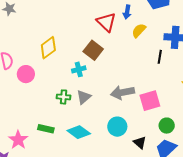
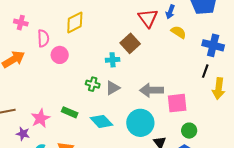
yellow semicircle: (139, 31) -> (179, 32), turned 70
yellow diamond: (48, 48) -> (75, 22), moved
black line: (160, 57) -> (205, 71), moved
cyan circle: (117, 127) -> (140, 123), size x1.4

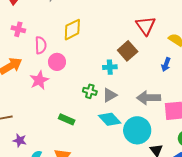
blue arrow: (170, 12) -> (166, 64), moved
pink star: (40, 118) -> (39, 80), moved
cyan diamond: (101, 121) -> (110, 119), moved

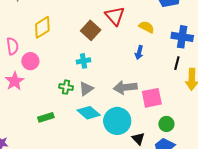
brown square: (128, 51) -> (91, 30), moved
green rectangle: (67, 119) -> (46, 117), turned -35

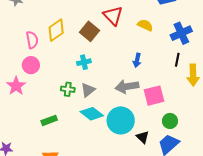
yellow diamond: (42, 27) -> (56, 30), moved
blue cross: (182, 37) -> (181, 33), turned -30
pink semicircle: (12, 46) -> (32, 40), moved
blue arrow: (139, 52) -> (137, 60), moved

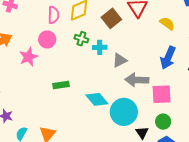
blue arrow: (137, 60) -> (168, 58), moved, size x1.6
green cross: (68, 89) -> (81, 39), moved
gray triangle: (88, 90) -> (120, 60), moved
green rectangle: (49, 120) -> (61, 85), moved
green circle: (170, 121) -> (163, 122), moved

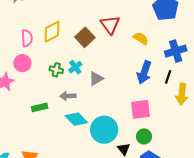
green cross: (81, 39) -> (56, 70), moved
cyan cross: (100, 47) -> (75, 67), turned -32
gray arrow: (137, 80) -> (68, 96), moved, size x0.7

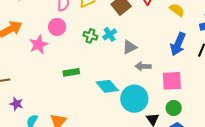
gray arrow: (68, 96) -> (143, 66), moved

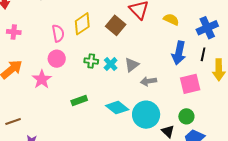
cyan cross: (110, 34) -> (111, 64), moved
pink square: (172, 81) -> (190, 84), moved

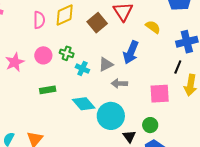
blue arrow: (179, 53) -> (131, 52), moved
pink circle: (57, 59) -> (43, 55), moved
cyan cross: (111, 64) -> (82, 69), moved, turned -32

